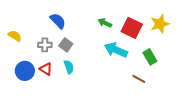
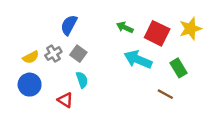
blue semicircle: (58, 21) -> (69, 25), turned -108
yellow semicircle: (15, 36) -> (31, 57), moved, turned 120
gray cross: (45, 45) -> (53, 54), turned -32
red triangle: (46, 69) -> (65, 100), moved

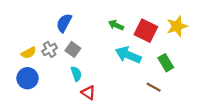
red triangle: (65, 100) -> (88, 93), moved

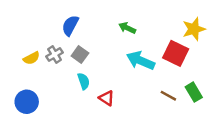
red square: (146, 31) -> (176, 53), moved
green rectangle: (166, 63) -> (194, 92), moved
blue circle: (28, 78) -> (27, 102), moved
red triangle: (88, 93) -> (107, 98), moved

